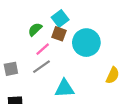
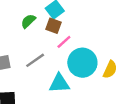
cyan circle: (86, 43) -> (82, 63), moved
pink line: (43, 49) -> (64, 42), moved

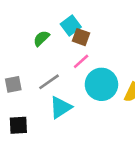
brown square: (54, 26) -> (81, 37), moved
cyan triangle: (59, 83) -> (61, 107), moved, turned -30

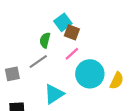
green semicircle: (41, 38) -> (45, 40), moved, turned -32
gray line: (49, 82) -> (38, 62), moved

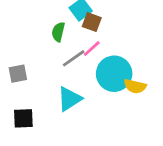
gray line: (38, 62) -> (74, 58), moved
yellow semicircle: (117, 81) -> (135, 86), moved, turned 78

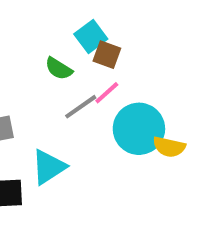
green semicircle: (58, 32) -> (59, 69), turned -72
cyan triangle: (69, 99) -> (49, 167), moved

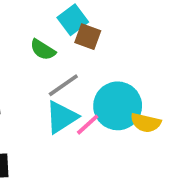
pink line: (107, 93) -> (88, 125), moved
cyan triangle: (49, 167) -> (61, 117), moved

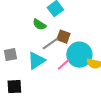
brown square: (88, 37) -> (63, 37), moved
cyan triangle: (61, 117) -> (36, 61), moved

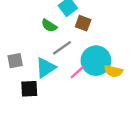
brown square: (63, 37) -> (83, 23), moved
black square: (14, 87) -> (29, 89), moved

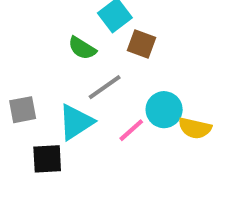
cyan circle: (96, 61) -> (164, 110), size x0.7

